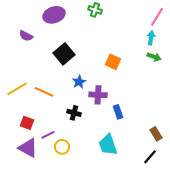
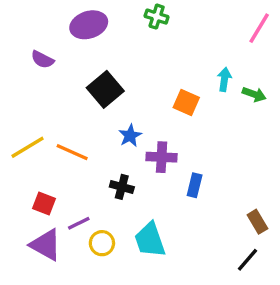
cyan arrow: (151, 38) -> (224, 79), moved
blue rectangle: (118, 112) -> (195, 185), turned 32
cyan trapezoid: (108, 145) -> (150, 240), moved

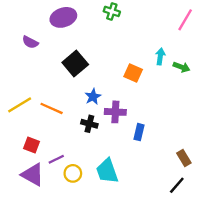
black cross: (122, 187) -> (89, 124), moved

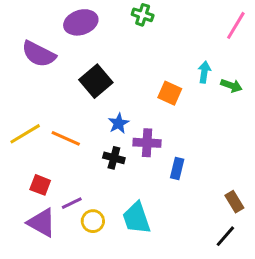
purple semicircle: (30, 42) -> (39, 54), size x1.6

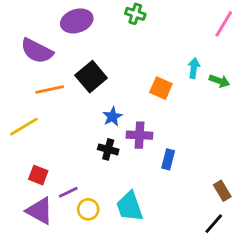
orange line: (66, 138) -> (50, 89), moved, turned -36

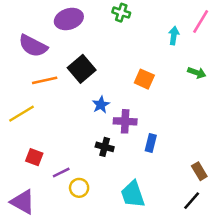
cyan arrow: (194, 68) -> (174, 36), moved
black cross: (108, 149) -> (105, 147), moved
cyan trapezoid: (130, 206) -> (133, 194), moved
purple triangle: (40, 211) -> (23, 202), moved

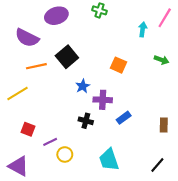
blue rectangle: (151, 143) -> (124, 118), turned 40
brown rectangle: (199, 171) -> (164, 125), moved, turned 32

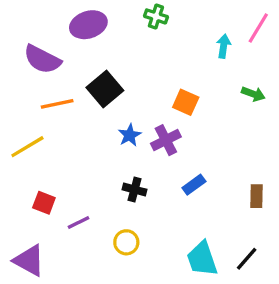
purple cross: (103, 100) -> (166, 140), moved, turned -30
yellow circle: (65, 154) -> (126, 242), moved
cyan trapezoid: (109, 160) -> (202, 259), moved

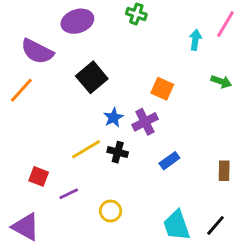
orange line: (57, 104) -> (21, 90), moved, turned -36
yellow line: (27, 147) -> (86, 149), moved
black cross: (135, 190) -> (118, 152), moved

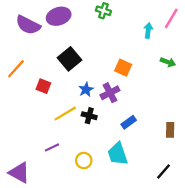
purple semicircle: (37, 51) -> (28, 25), moved
red square: (39, 176) -> (43, 86), moved
cyan trapezoid: (177, 225) -> (118, 154), moved

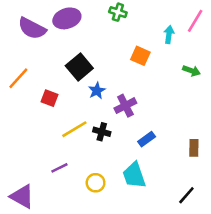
orange square: (123, 68) -> (140, 56), moved
blue star: (86, 89) -> (97, 91), moved

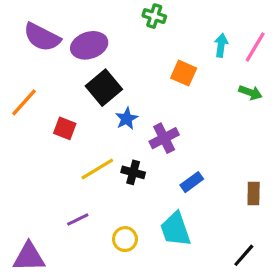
purple ellipse: (67, 18) -> (89, 45), moved
pink line: (195, 21) -> (255, 47), moved
purple triangle: (22, 196) -> (29, 257), turned -30

